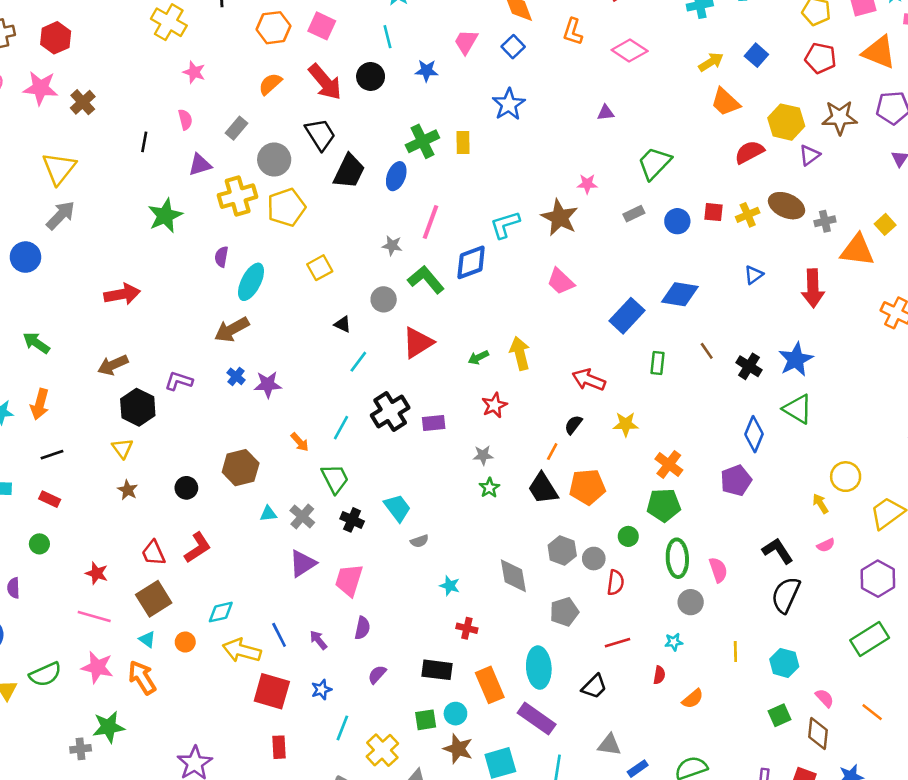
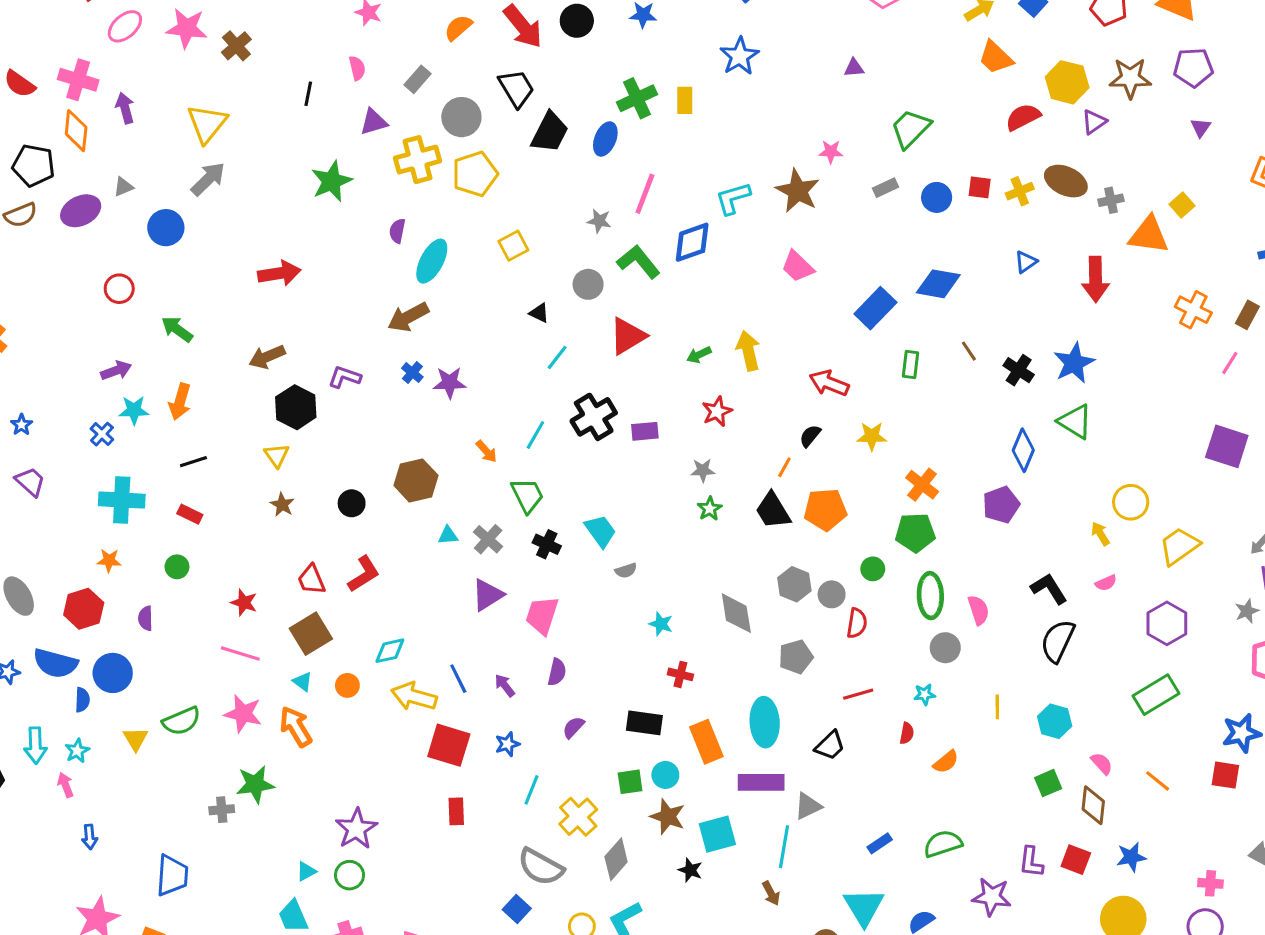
purple rectangle: (537, 719) -> (761, 782), turned -36
gray triangle: (609, 745) -> (808, 806), moved, turned -35

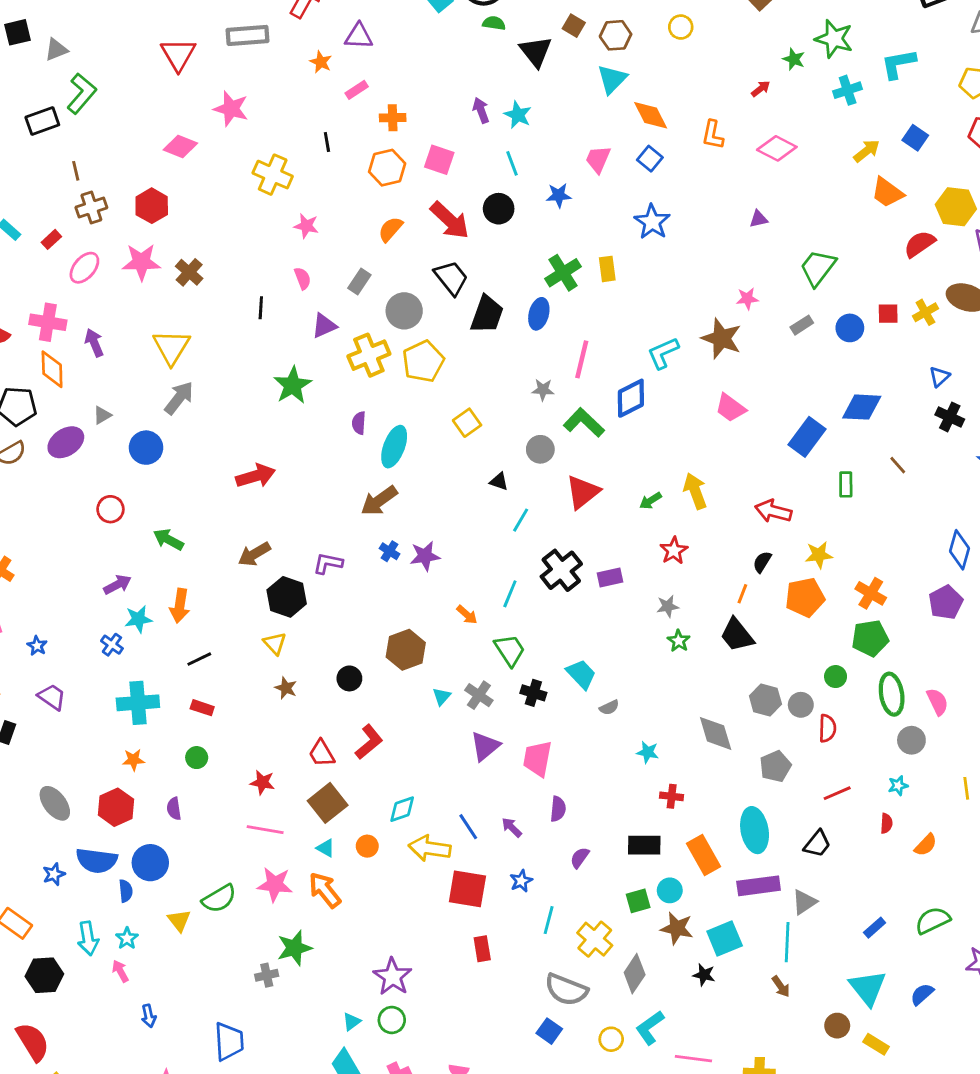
black cross: (1019, 370) -> (950, 417), moved
orange pentagon: (825, 510) -> (805, 597), moved
cyan triangle: (448, 535) -> (442, 696), turned -36

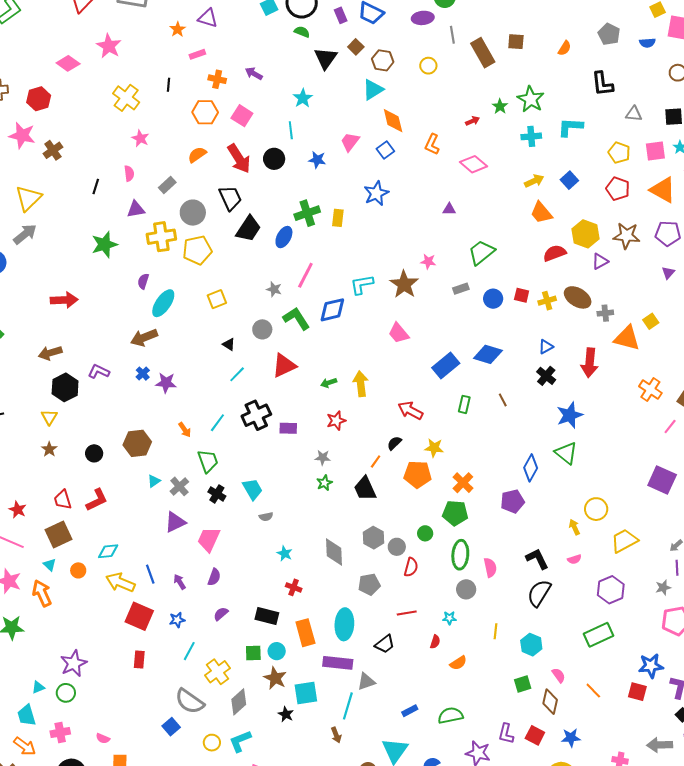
purple arrow: (481, 110) -> (254, 74), moved, turned -54

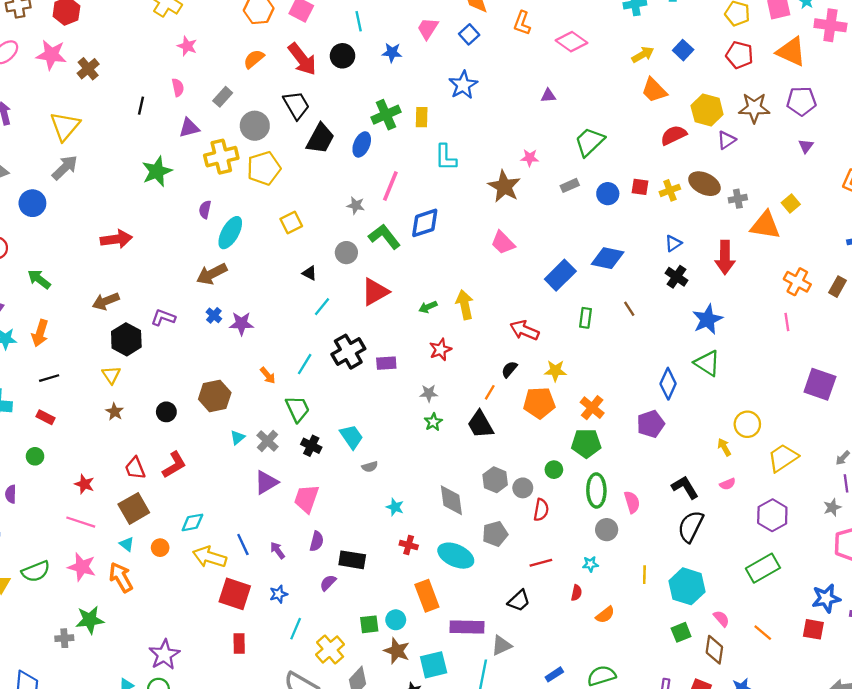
cyan L-shape: (362, 284) -> (446, 157), moved, turned -75
pink line: (670, 427) -> (787, 322), moved, turned -42
black rectangle: (267, 616) -> (352, 560), moved
cyan ellipse: (344, 624) -> (456, 556), moved, turned -64
cyan hexagon: (531, 645) -> (687, 586), size x1.4

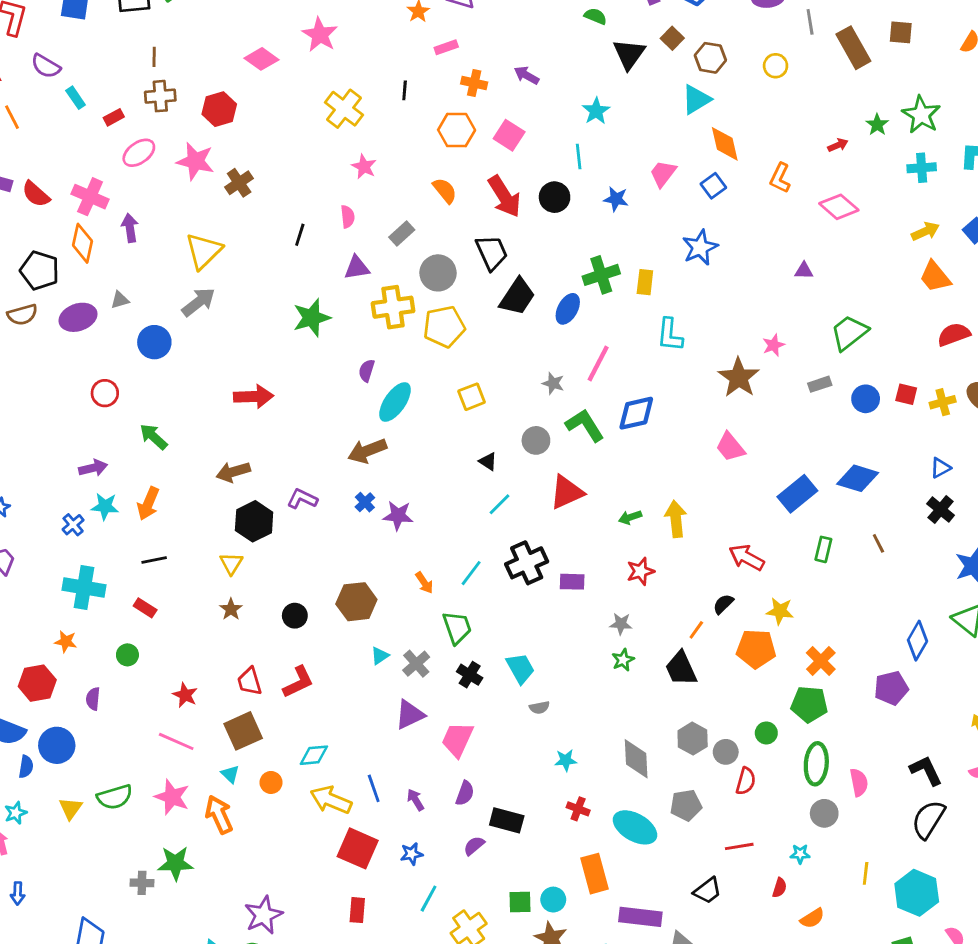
orange semicircle: (254, 59) -> (445, 190), turned 85
pink star: (530, 158) -> (773, 345), turned -30
cyan star: (395, 507) -> (566, 760), turned -30

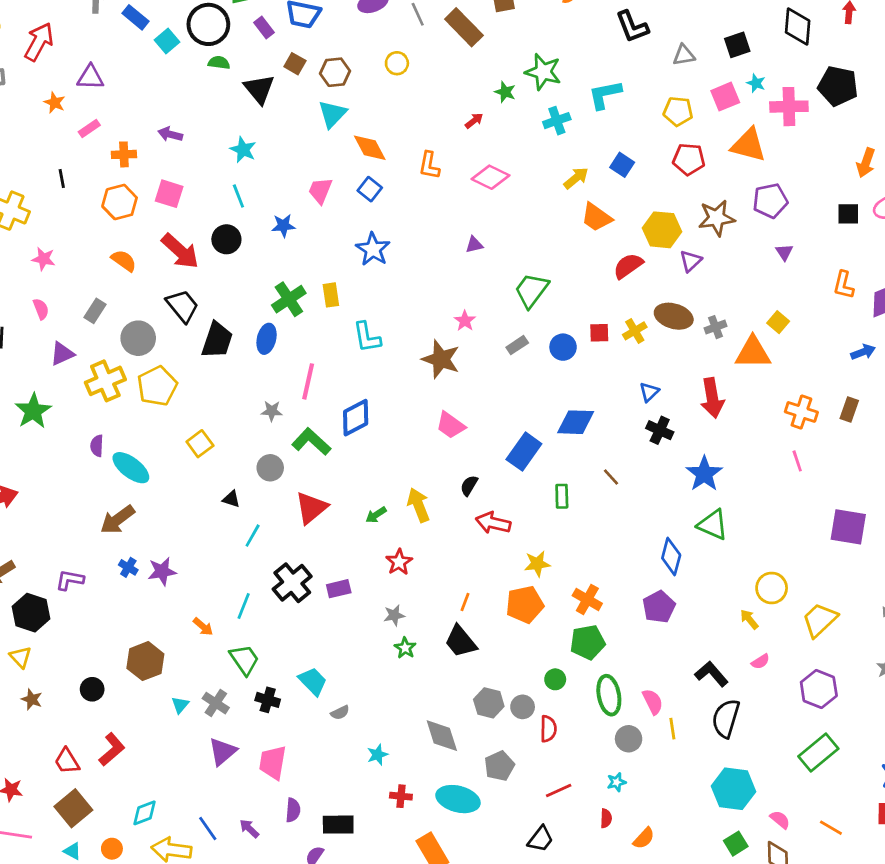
cyan ellipse: (395, 402) -> (131, 468), turned -72
black semicircle: (723, 604) -> (469, 486), moved
yellow line: (866, 873) -> (672, 729), moved

